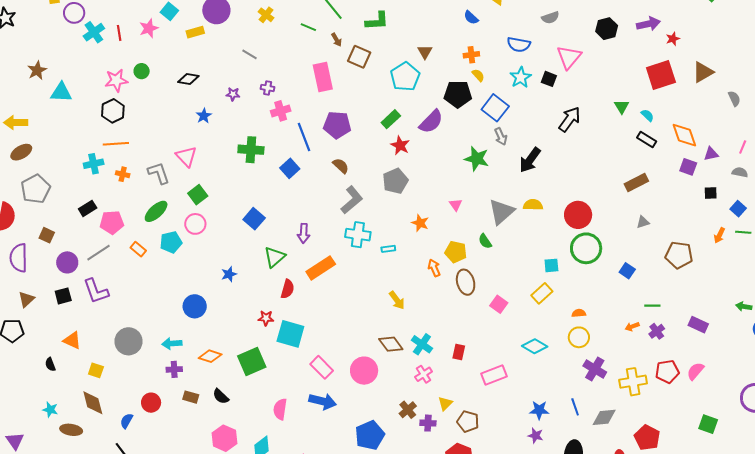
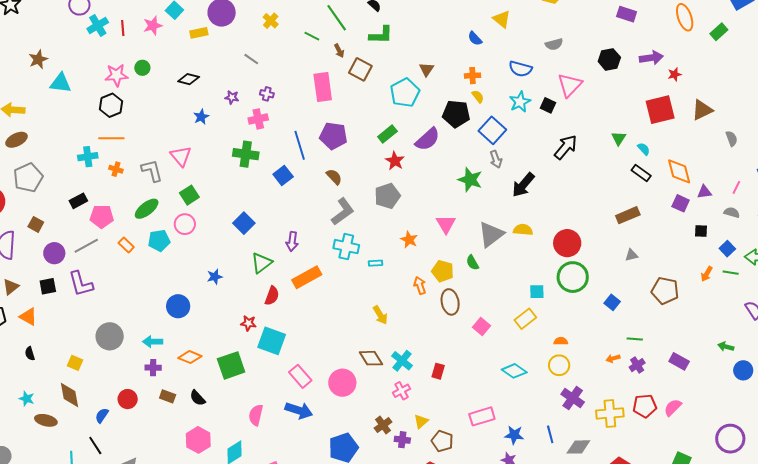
pink cross: (281, 111) -> (258, 119), moved
pink triangle: (456, 205) -> (446, 224), size x1.5
orange triangle: (72, 340) -> (28, 317), moved
pink rectangle: (494, 375) -> (482, 416), moved

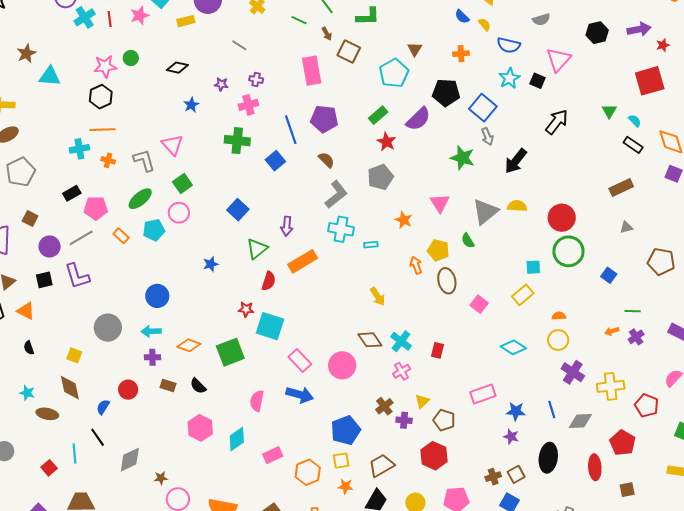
yellow semicircle: (478, 97) -> (485, 24), moved
blue circle: (178, 306) -> (157, 296), moved
red pentagon: (645, 406) -> (647, 405), moved, turned 30

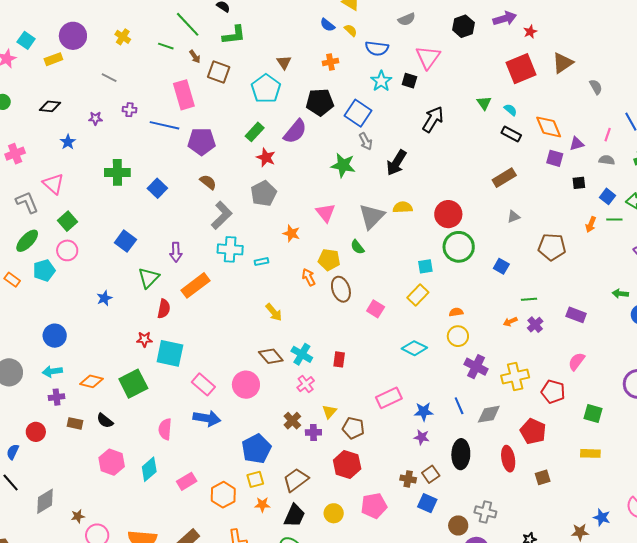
pink cross: (248, 105) -> (15, 154), moved
blue line: (291, 130) -> (164, 125), moved, turned -52
brown cross: (493, 477) -> (408, 479), turned 35

